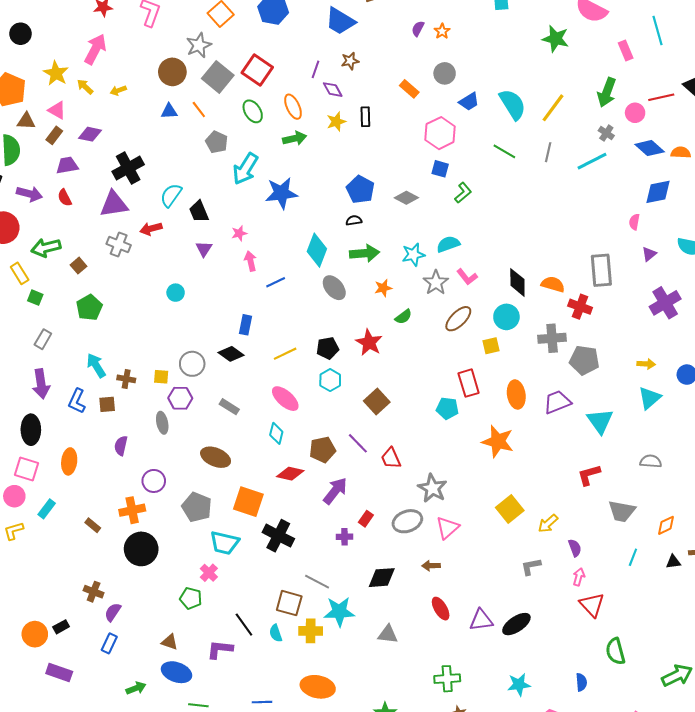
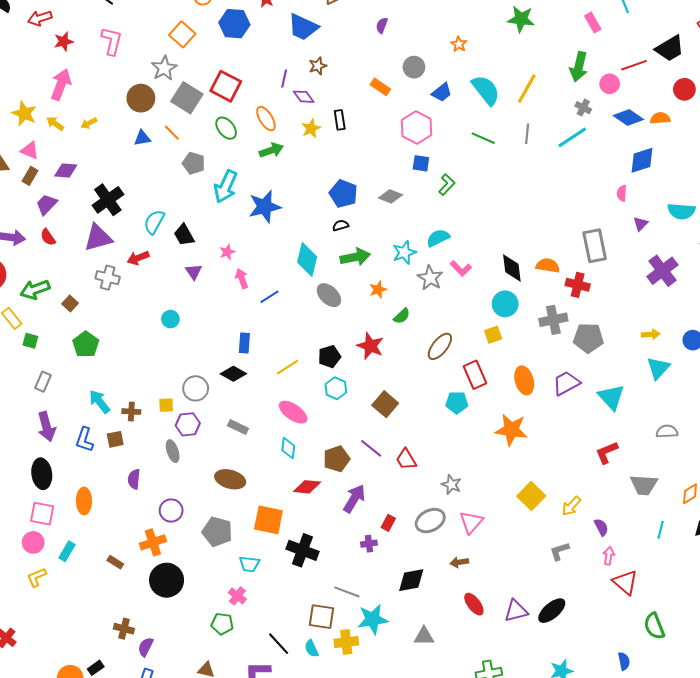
orange star: (442, 31) -> (459, 44), moved
purple trapezoid: (67, 165) -> (47, 204), turned -30
brown ellipse: (458, 319) -> (440, 346), moved
gray star: (432, 488) -> (451, 485), size x0.7
cyan trapezoid: (224, 543) -> (249, 564), size x0.7

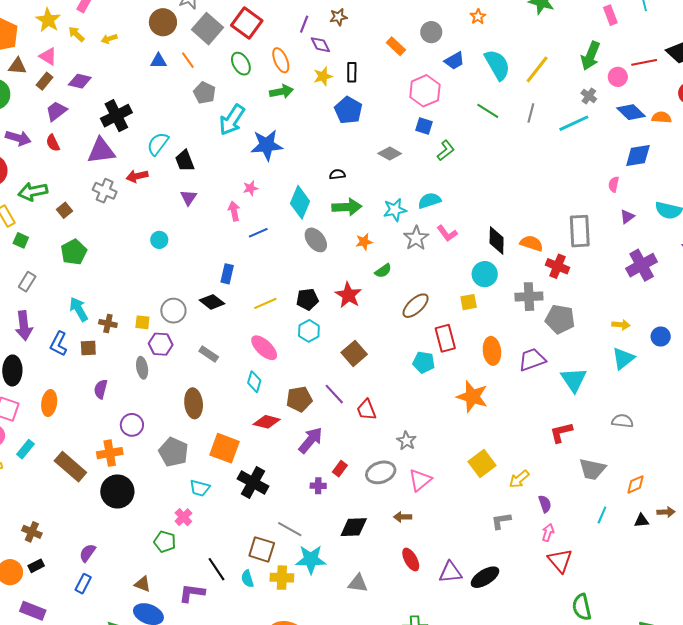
blue pentagon: (343, 194) -> (348, 110), moved
pink star: (227, 252) -> (250, 188), moved
brown ellipse: (230, 479) -> (194, 403), turned 60
brown rectangle: (115, 562) -> (70, 467), size x2.0
brown cross: (124, 629) -> (32, 532), moved

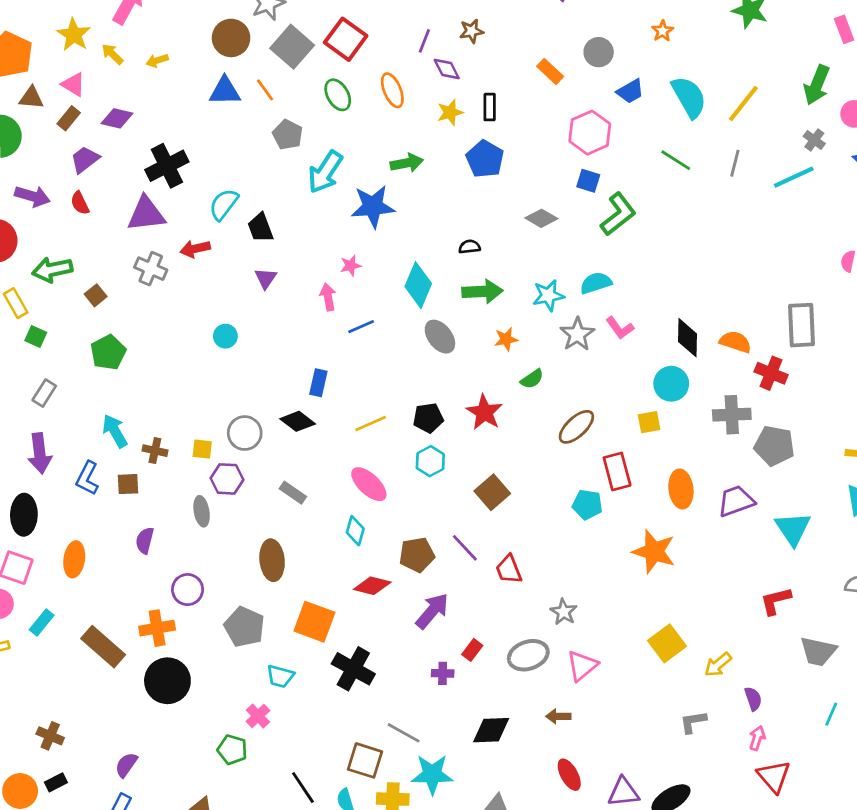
blue triangle: (158, 61) -> (225, 91), size x1.4
green arrow: (281, 92) -> (407, 163), moved
green L-shape: (446, 150) -> (618, 214), size x1.5

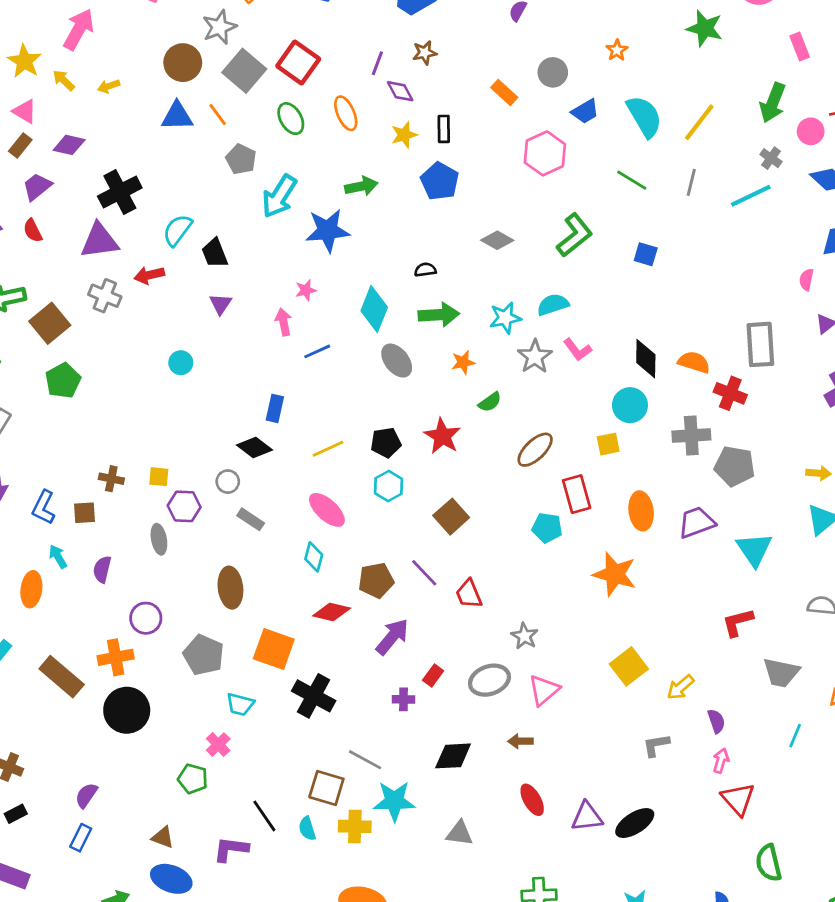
blue square: (588, 181) -> (646, 254), moved
brown square: (96, 295) -> (50, 323), size x1.8
cyan arrow: (115, 431) -> (58, 557), moved, size x0.7
gray circle: (245, 433) -> (228, 482), moved, size x0.7

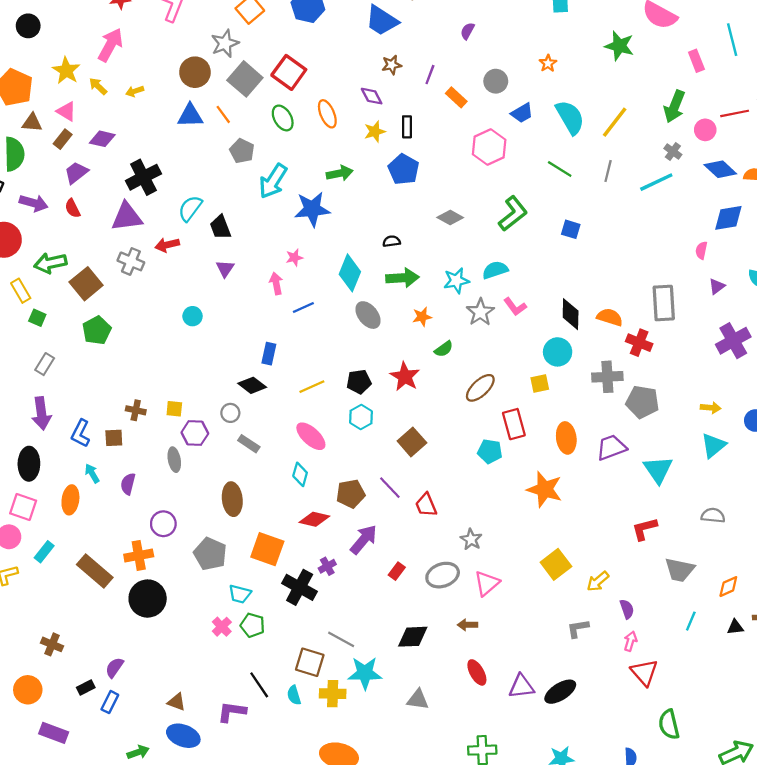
purple line: (377, 63) -> (430, 75), moved
purple cross: (403, 699) -> (327, 566), moved, turned -30
green pentagon: (193, 779) -> (253, 625), moved
black rectangle: (16, 814) -> (86, 687), moved

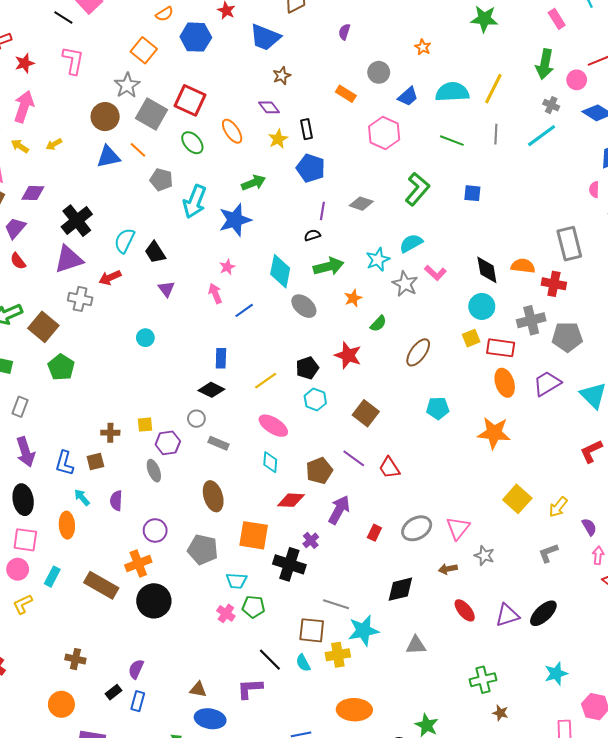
purple line: (430, 75) -> (322, 211), moved
cyan semicircle: (570, 117) -> (452, 92), turned -52
red rectangle: (514, 424) -> (501, 348), moved, turned -56
gray star: (471, 539) -> (484, 556), moved

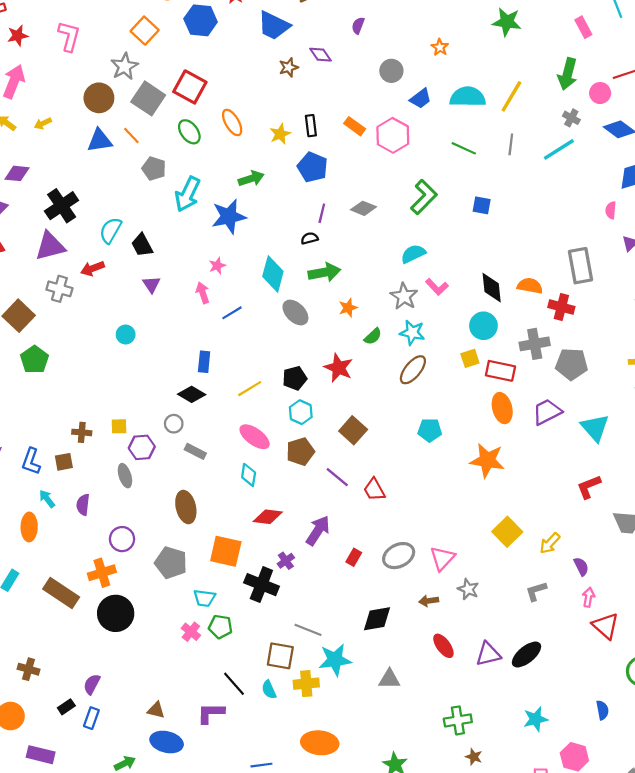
orange rectangle: (346, 94) -> (355, 126), moved
purple diamond: (269, 107) -> (320, 55), moved
cyan star: (378, 260) -> (412, 333), moved, turned 30
brown pentagon: (319, 471) -> (300, 452), moved

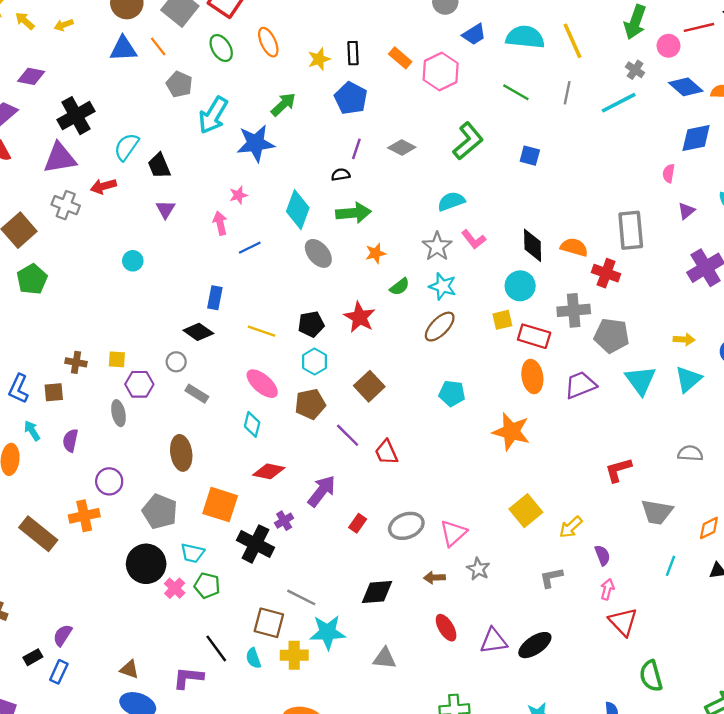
yellow line: (511, 96) -> (572, 41), turned -60
green arrow: (251, 178) -> (283, 104), turned -30
yellow line: (250, 389) -> (262, 331), turned 45
cyan triangle: (595, 428) -> (640, 380), moved
black circle: (116, 613) -> (146, 564), moved

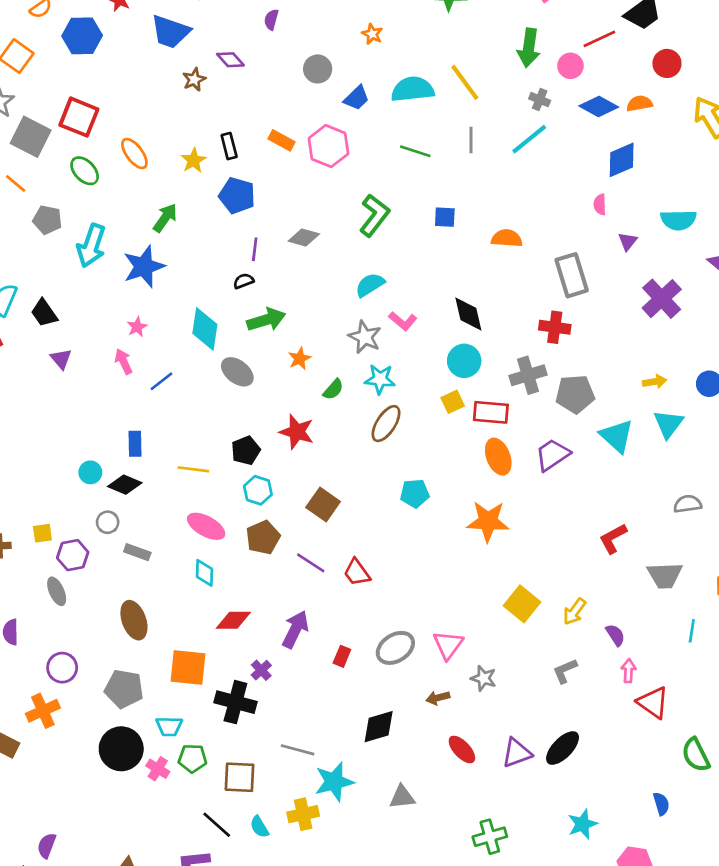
orange semicircle: (574, 247) -> (507, 238), moved
cyan circle: (133, 261) -> (90, 472), moved
brown square: (269, 623) -> (240, 777), moved

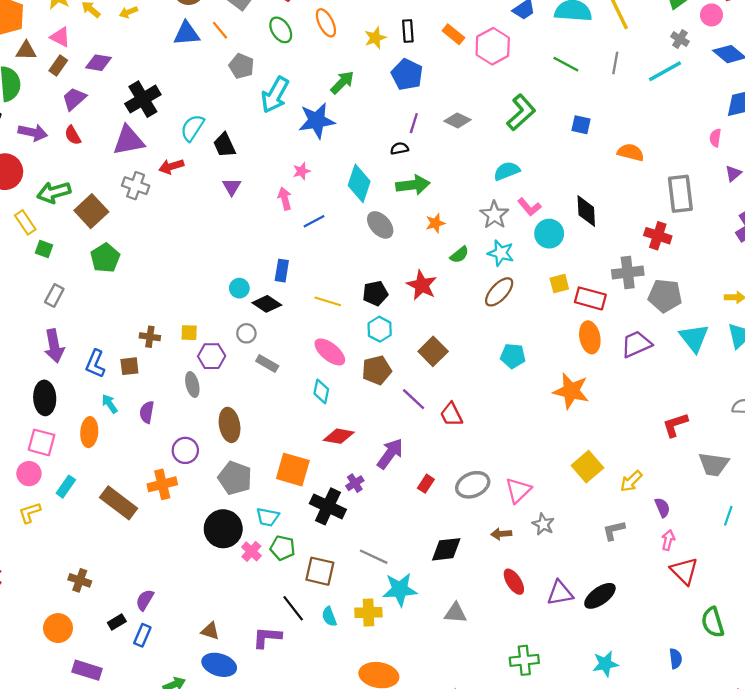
cyan circle: (464, 361) -> (549, 234), moved
brown ellipse: (134, 620) -> (230, 425), moved

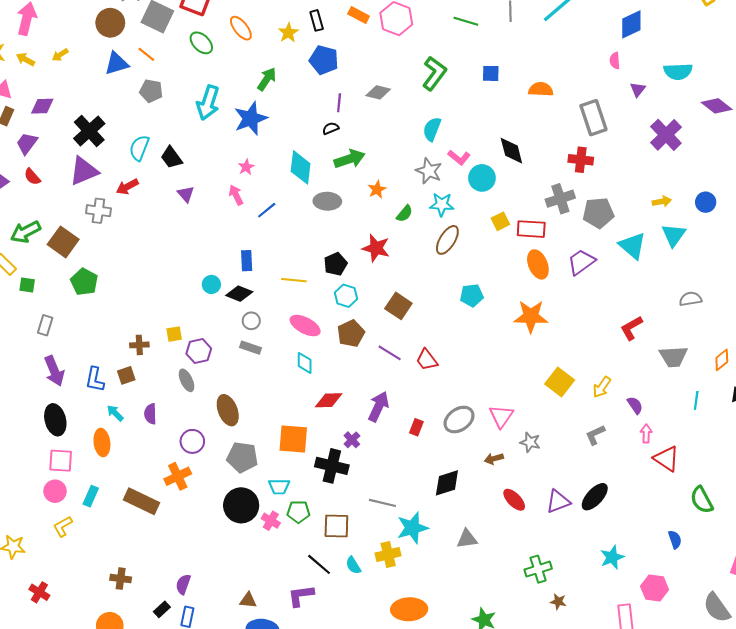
gray pentagon: (241, 66) -> (151, 91), moved
cyan semicircle: (507, 171) -> (432, 129), turned -35
gray ellipse: (380, 225) -> (327, 201), turned -35
gray circle: (246, 333) -> (251, 321), moved

